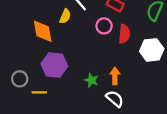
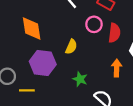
yellow semicircle: (65, 16) -> (71, 47), moved
orange arrow: (115, 76) -> (117, 68), moved

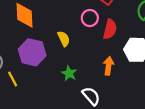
yellow semicircle: (71, 47) -> (64, 39), turned -56
yellow line: (27, 90) -> (13, 79), turned 56

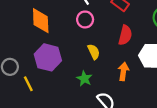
pink circle: (90, 18) -> (85, 19), moved
yellow semicircle: (64, 39) -> (94, 52), moved

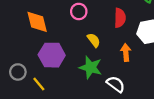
green star: (84, 79) -> (91, 67), size x1.5

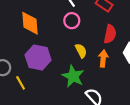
orange arrow: (126, 52) -> (103, 59), moved

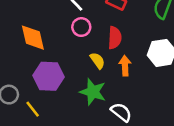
red semicircle: (110, 34) -> (115, 38), moved

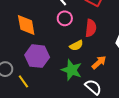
yellow semicircle: (97, 61) -> (76, 45), turned 96
orange arrow: (125, 66) -> (99, 62), moved, turned 49

